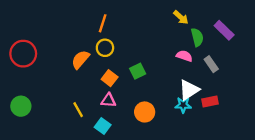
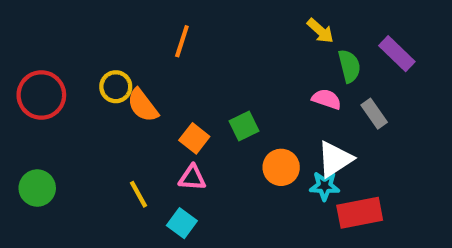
yellow circle: (105, 48) -> (116, 87), moved
orange semicircle: (80, 59) -> (143, 105), turned -78
red rectangle: (210, 101) -> (360, 213), moved, size x1.5
orange circle: (145, 112) -> (281, 167), moved

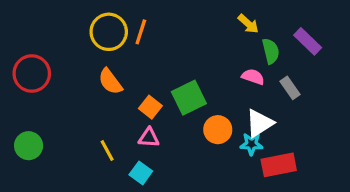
yellow circle: (116, 87) -> (109, 32), moved, size x1.5
green square: (244, 126) -> (189, 98), size x1.5

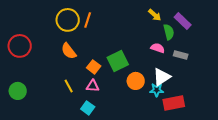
purple rectangle: (308, 41) -> (183, 21), moved
gray rectangle: (290, 88) -> (181, 55), turned -40
yellow line: (107, 150) -> (69, 86), moved

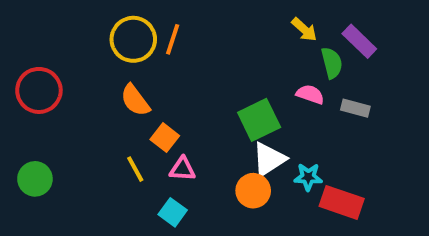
green square: (118, 61) -> (259, 120), moved
orange square: (94, 67) -> (165, 138), moved
white triangle: (162, 77) -> (269, 159), moved
orange circle: (136, 81) -> (253, 191), moved
red rectangle: (174, 103) -> (342, 202), turned 30

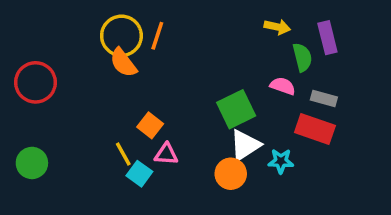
yellow arrow: (304, 29) -> (277, 27), turned -30
purple rectangle: (359, 41) -> (327, 38), turned 32
orange semicircle: (135, 100) -> (123, 63), moved
red rectangle: (342, 202) -> (315, 129), moved
cyan square: (173, 212) -> (139, 174), moved

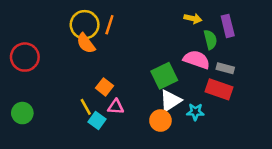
pink semicircle: (283, 86) -> (197, 60), size x1.5

